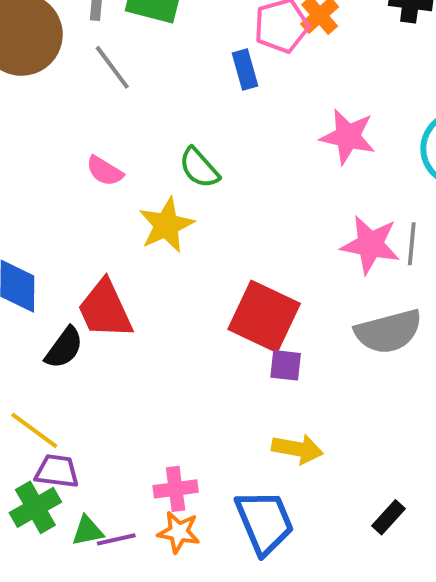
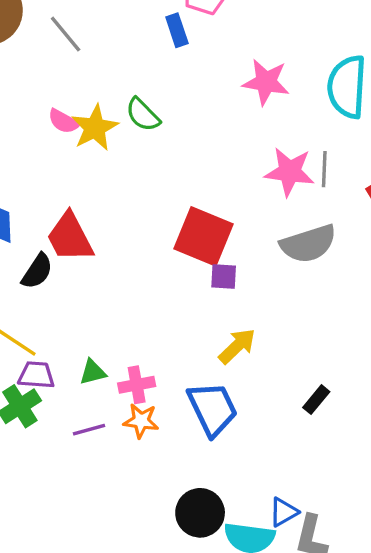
yellow star: (166, 225) -> (95, 128), moved
yellow arrow: (297, 449) -> (237, 346), turned -51
green triangle: (88, 531) -> (93, 372), moved

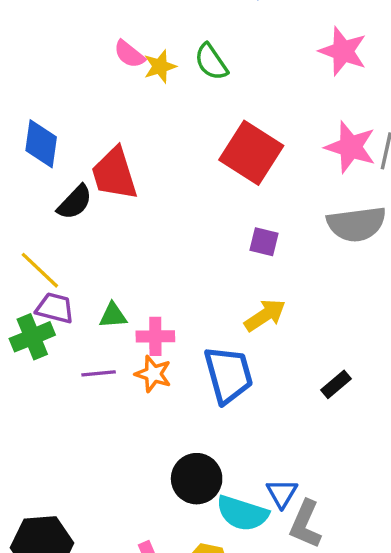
yellow star: (95, 128) -> (160, 66), size x0.7
red square: (203, 236) -> (251, 153), moved
blue triangle: (284, 512) -> (282, 493), turned -40

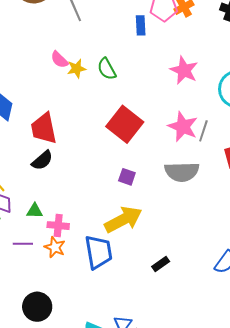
black semicircle: (75, 202) -> (42, 160), moved
yellow arrow: (265, 315) -> (123, 220), size x1.5
black circle: (197, 479) -> (37, 307), moved

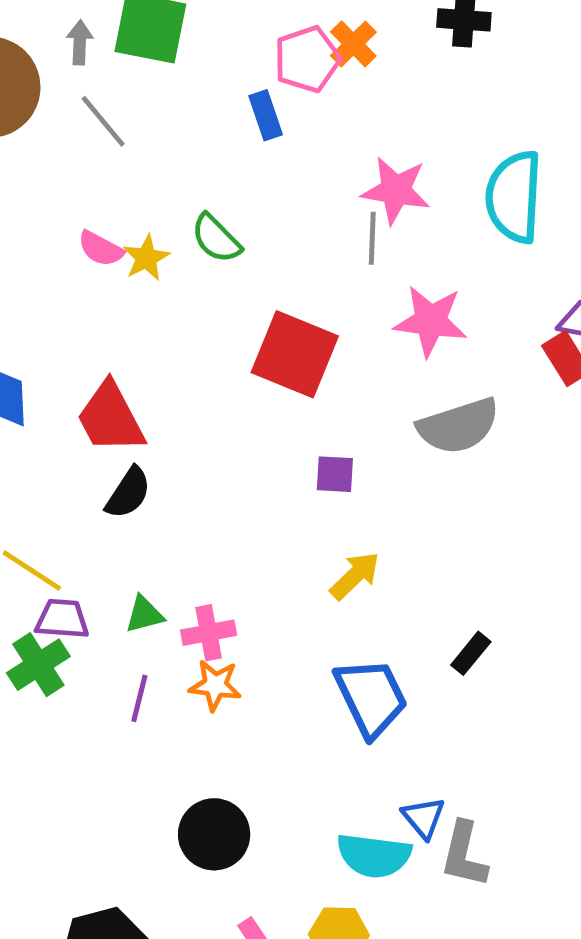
gray line: (203, 131) -> (372, 238), moved
yellow arrow: (123, 220) -> (355, 576), size x0.6
purple line: (23, 244) -> (139, 698), turned -60
blue trapezoid: (99, 252) -> (371, 697), moved

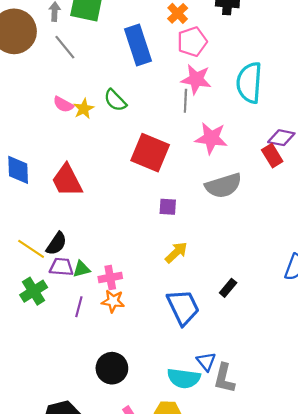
pink pentagon: (307, 59) -> (192, 42), moved
blue rectangle: (266, 115) -> (138, 45), size x1.8
black semicircle: (128, 493) -> (56, 244), moved
purple trapezoid: (62, 619) -> (61, 267), moved

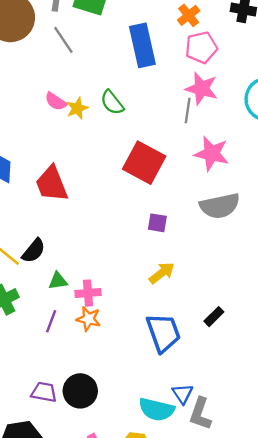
purple trapezoid: (61, 267) -> (44, 392), moved

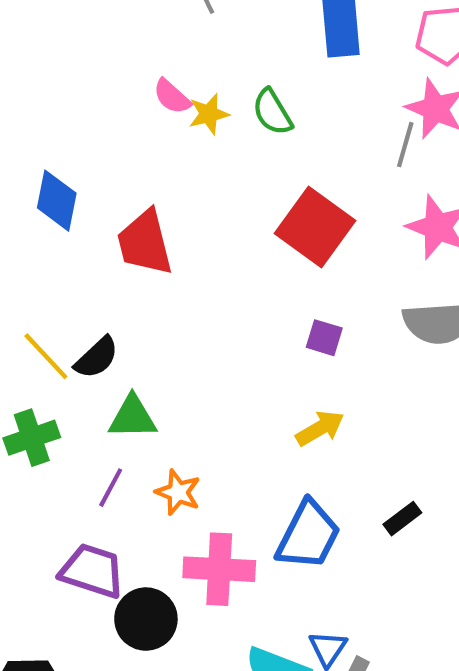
green triangle: (58, 281) -> (133, 417), size x1.4
pink cross: (88, 293) -> (219, 569), moved, size x1.5
blue trapezoid: (163, 333) -> (308, 535), turned 39
purple trapezoid: (44, 392) -> (92, 571), moved, size x1.4

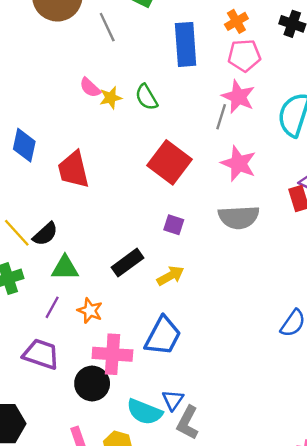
black rectangle: (402, 519) -> (128, 263), moved, size x1.5
black circle: (146, 619) -> (92, 384), moved

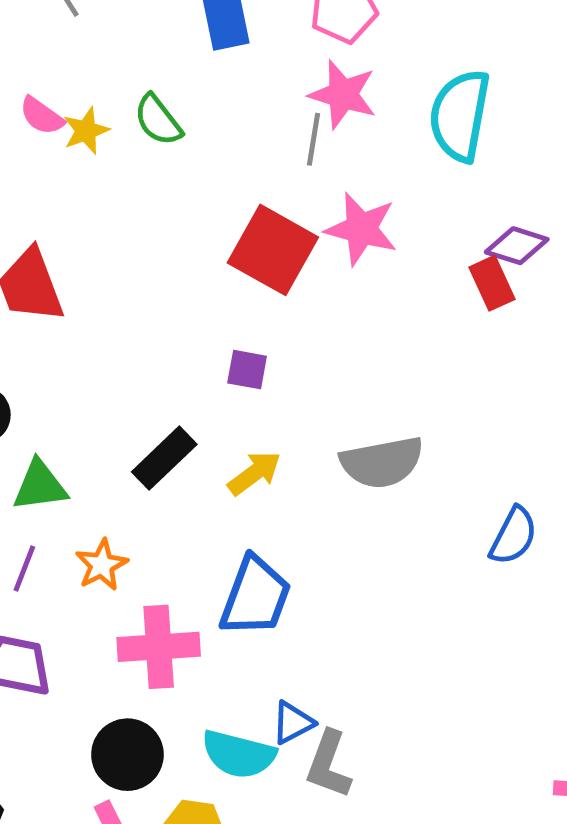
red square: (169, 162) -> (273, 250), moved
gray semicircle: (239, 217) -> (382, 462), moved
orange star: (90, 311) -> (102, 565), turned 30
black circle: (92, 384) -> (127, 755), moved
blue triangle: (173, 400) -> (293, 723), turned 35

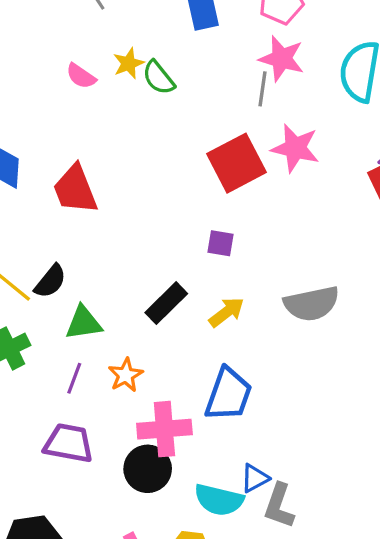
yellow star: (86, 131) -> (129, 63), moved
red square: (273, 250) -> (237, 163), turned 34
black circle: (127, 755) -> (148, 469), moved

